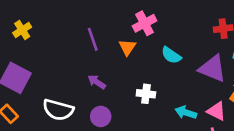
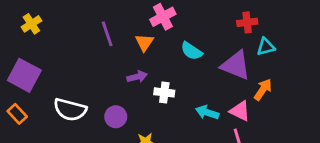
purple arrow: (97, 82) -> (137, 77), moved, turned 132

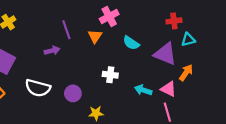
purple arrow: (137, 77) -> (52, 51), moved

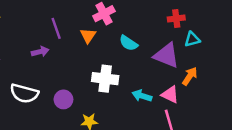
white cross: (110, 75) -> (105, 79), size x1.5

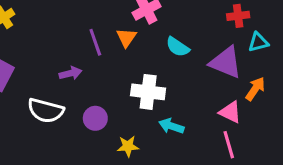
purple line: (56, 28) -> (95, 42), moved
purple arrow: (40, 52) -> (70, 73), moved
cyan arrow: (142, 96) -> (171, 126), moved

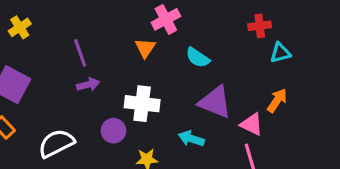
purple line: (95, 42) -> (80, 53), moved
purple triangle: (226, 62) -> (215, 102), moved
white cross: (148, 92) -> (142, 104), moved
white semicircle: (46, 111) -> (56, 143), moved, turned 138

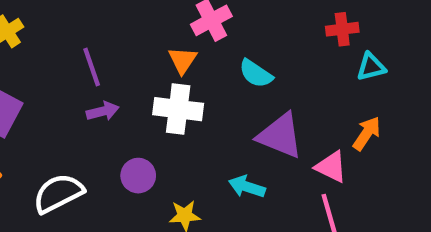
white cross: (142, 104) -> (178, 109), moved

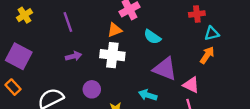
orange triangle: (183, 60) -> (115, 30), turned 35
purple line: (92, 67) -> (68, 22), moved
orange arrow: (367, 133) -> (207, 55), moved

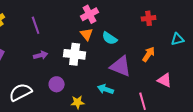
orange triangle: (115, 30) -> (87, 34), moved, turned -48
cyan triangle: (212, 33) -> (178, 39), moved
orange arrow: (207, 55) -> (149, 54), moved
pink triangle: (191, 85) -> (165, 80), moved

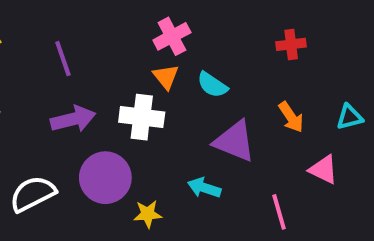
cyan triangle: (178, 39) -> (350, 117), moved
orange arrow: (149, 54) -> (291, 117), turned 112
purple arrow: (41, 55) -> (73, 119), size x1.5
purple circle: (57, 84) -> (105, 178), size x1.6

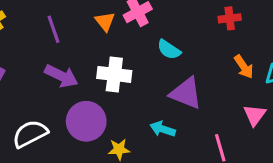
orange triangle: (166, 77) -> (105, 21), moved
orange arrow: (291, 117) -> (244, 67), moved
purple arrow: (73, 119) -> (61, 76), turned 40
pink triangle: (323, 170) -> (255, 115), turned 40

